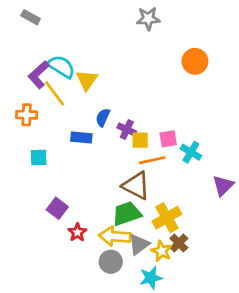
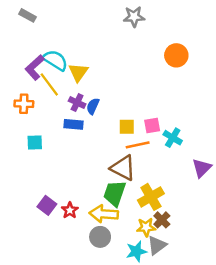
purple cross: (127, 129) -> (77, 103), moved
purple square: (57, 208) -> (47, 205), moved
green trapezoid: (127, 214) -> (115, 193), turned -52
gray triangle: (139, 244) -> (157, 245), moved
yellow star: (162, 251) -> (146, 227), turned -30

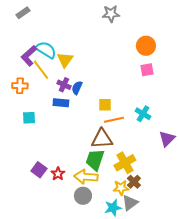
gray rectangle: (27, 15) -> (23, 13), turned -64
pink square: (152, 126) -> (147, 70), moved
brown triangle: (123, 168) -> (102, 139), turned -30

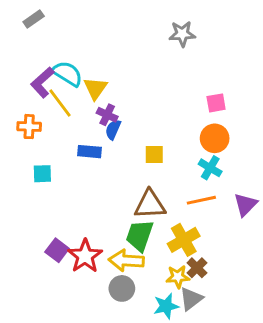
gray star: (111, 14) -> (182, 34), moved
orange circle: (146, 46) -> (215, 138), moved
purple cross: (64, 85) -> (107, 115), moved
orange line: (114, 120) -> (201, 200), moved
red star: (58, 174) -> (85, 256), size x1.6

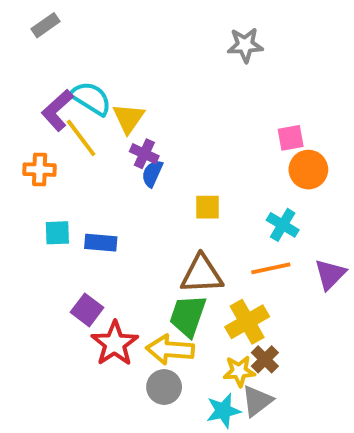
orange circle: (215, 138) -> (308, 170), moved
blue rectangle: (89, 152) -> (101, 243), moved
purple square: (57, 250) -> (87, 310), moved

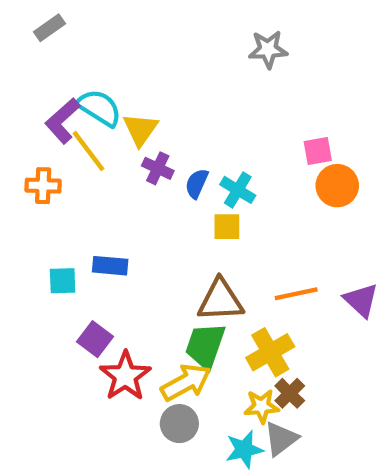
blue semicircle: (152, 174) -> (197, 183), moved
cyan cross: (283, 225) -> (238, 190), moved
cyan square: (57, 233) -> (63, 281), moved
purple triangle: (330, 274) -> (361, 300), turned -32
yellow arrow: (170, 349) -> (186, 382), turned 147

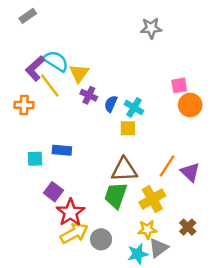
orange line: (296, 294) -> (167, 166), turned -45
purple triangle: (361, 300) -> (190, 172), moved
yellow arrow: (186, 382) -> (74, 233), moved
brown cross: (290, 393) -> (188, 227), moved

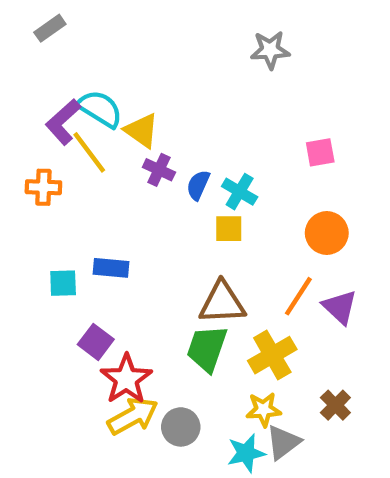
yellow triangle: (79, 73) -> (142, 131), turned -30
orange circle: (190, 105) -> (327, 233), moved

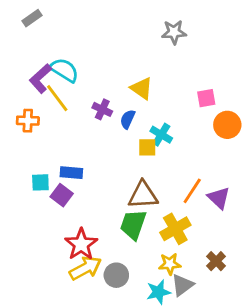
yellow triangle: (142, 131) -> (142, 88), moved
cyan cross: (240, 192) -> (161, 135), moved
orange circle: (327, 233) -> (227, 125), moved
purple square: (96, 342) -> (62, 195), moved

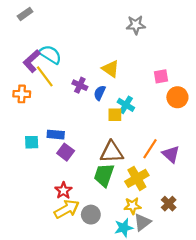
purple square: (62, 195) -> (66, 152), moved
red star: (81, 244) -> (63, 190), size x0.7

